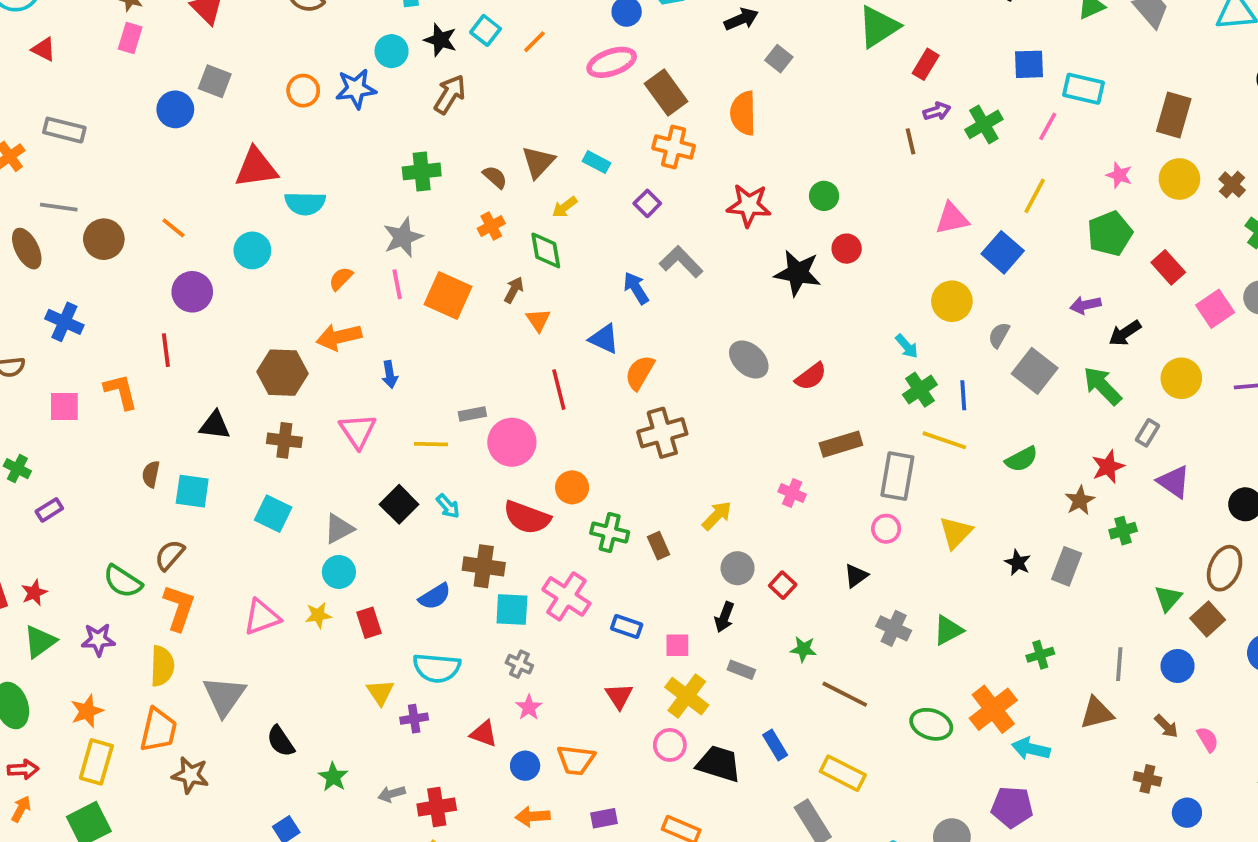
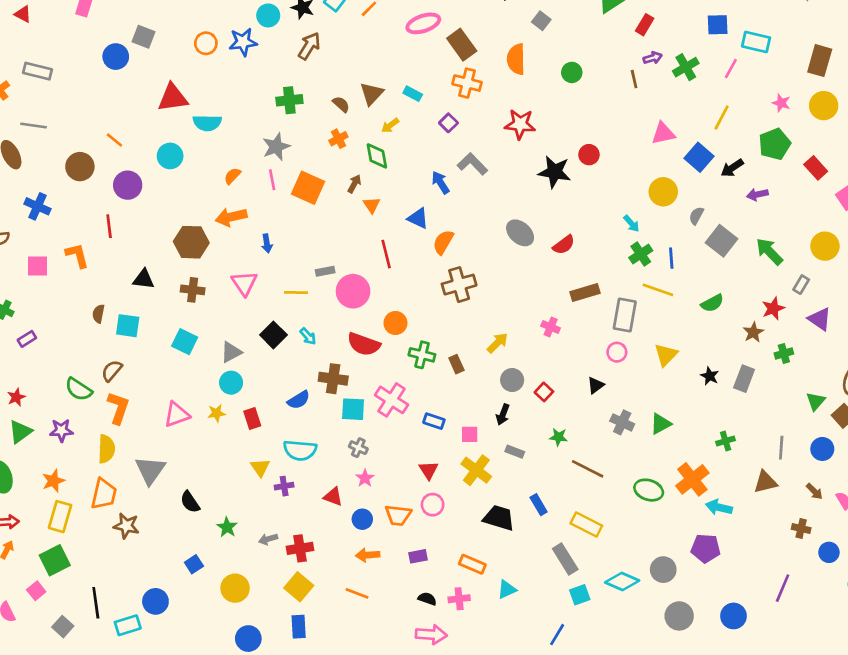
green circle: (824, 196) -> (572, 72), moved
brown circle: (104, 239) -> (80, 167), moved
black arrow: (1125, 333) -> (732, 168), moved
pink circle: (670, 745) -> (433, 505), moved

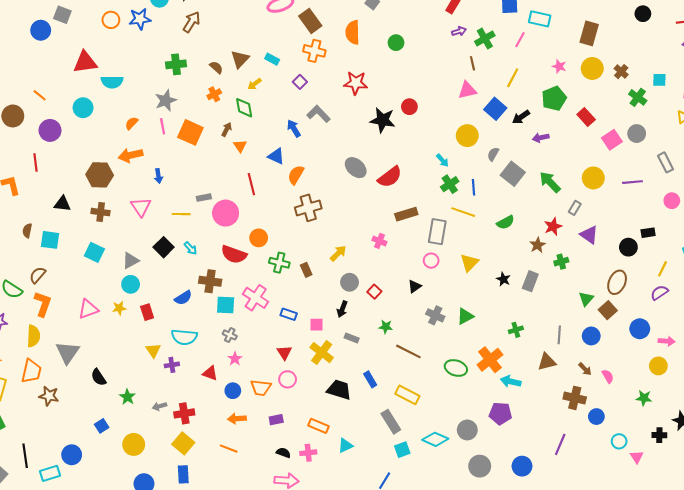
brown line: (634, 79) -> (472, 63), moved
red semicircle: (564, 245) -> (390, 177), size x1.4
brown cross: (801, 528) -> (575, 398), size x1.5

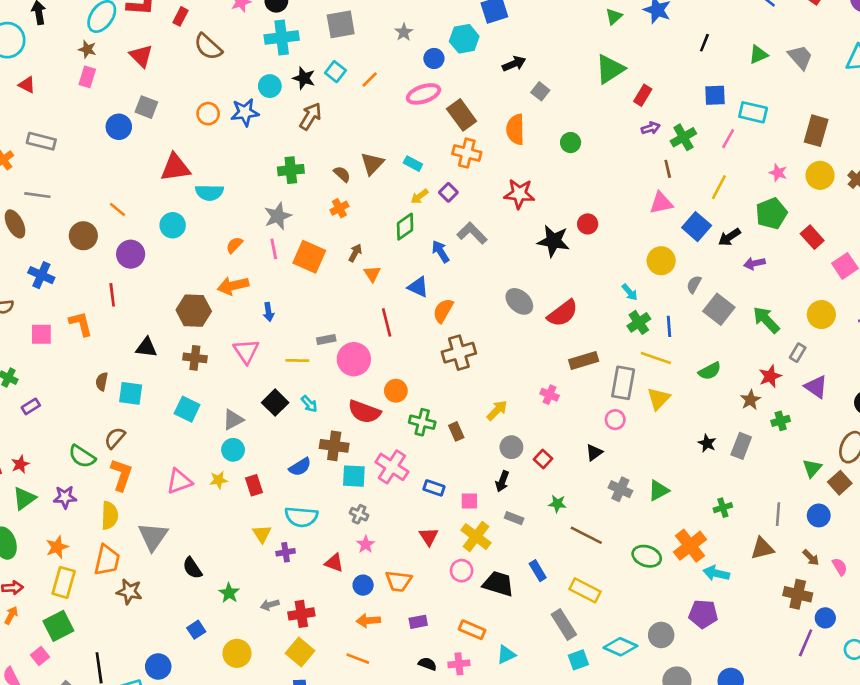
yellow arrow: (254, 84) -> (420, 196), moved
green diamond: (244, 108) -> (405, 227), moved, turned 65
yellow triangle: (469, 263) -> (659, 399), moved
pink circle: (288, 379) -> (462, 571), moved
purple line: (560, 444) -> (806, 643), moved

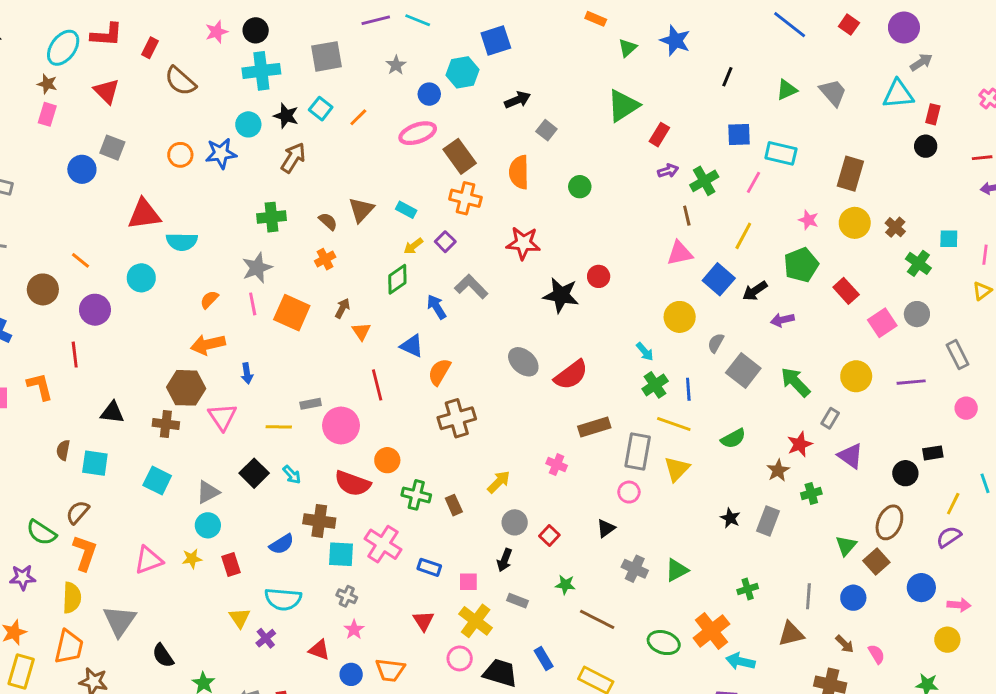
brown hexagon: (194, 311) -> (186, 388), moved
purple cross: (286, 552) -> (266, 638), turned -30

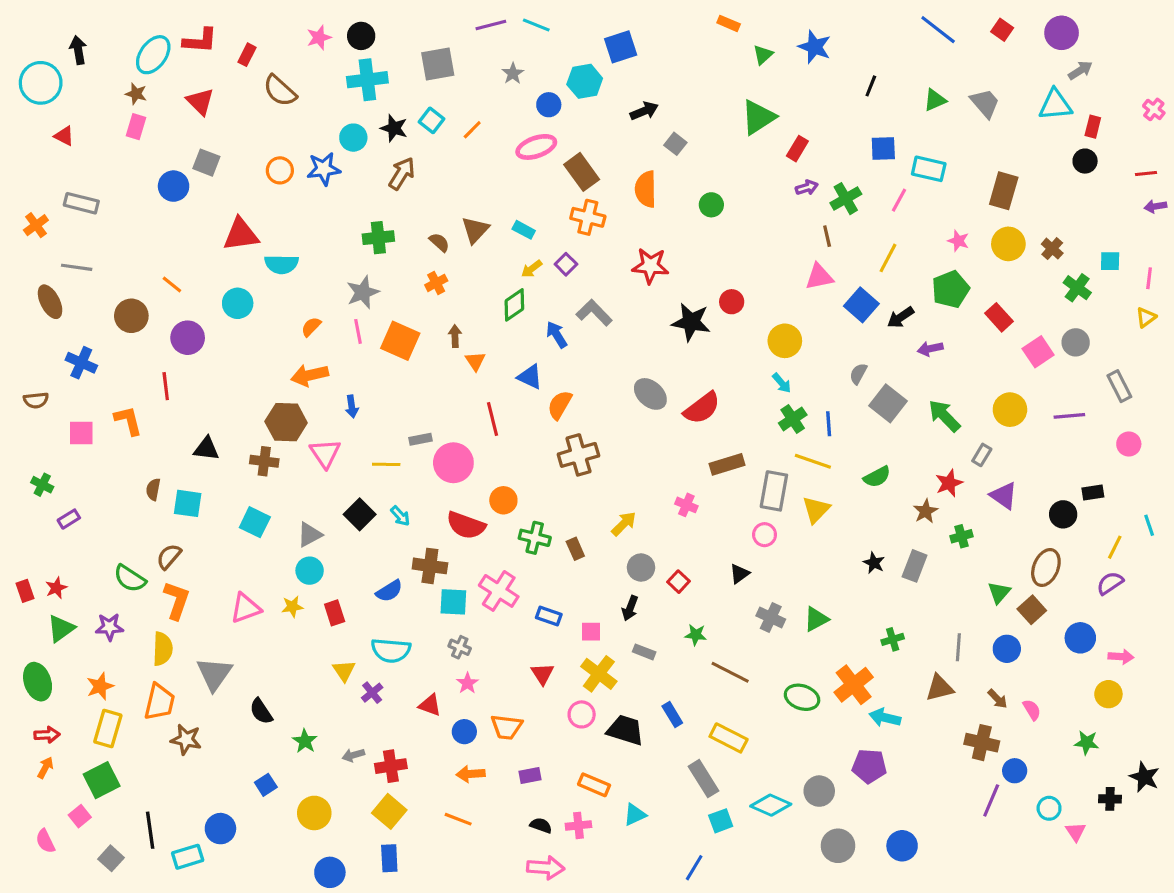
brown arrow: (342, 308) -> (455, 336), turned -30
yellow circle: (680, 317) -> (785, 341), moved

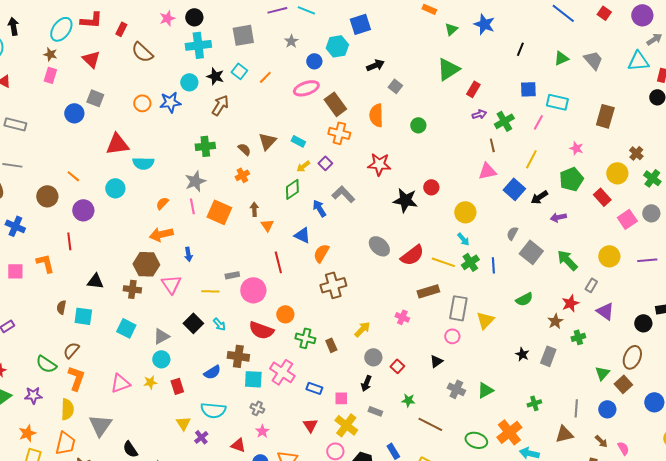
yellow circle: (1008, 244) -> (617, 173), moved
yellow line: (813, 461) -> (443, 262), moved

